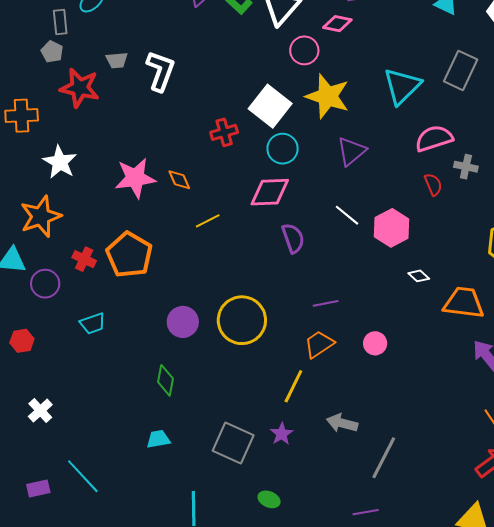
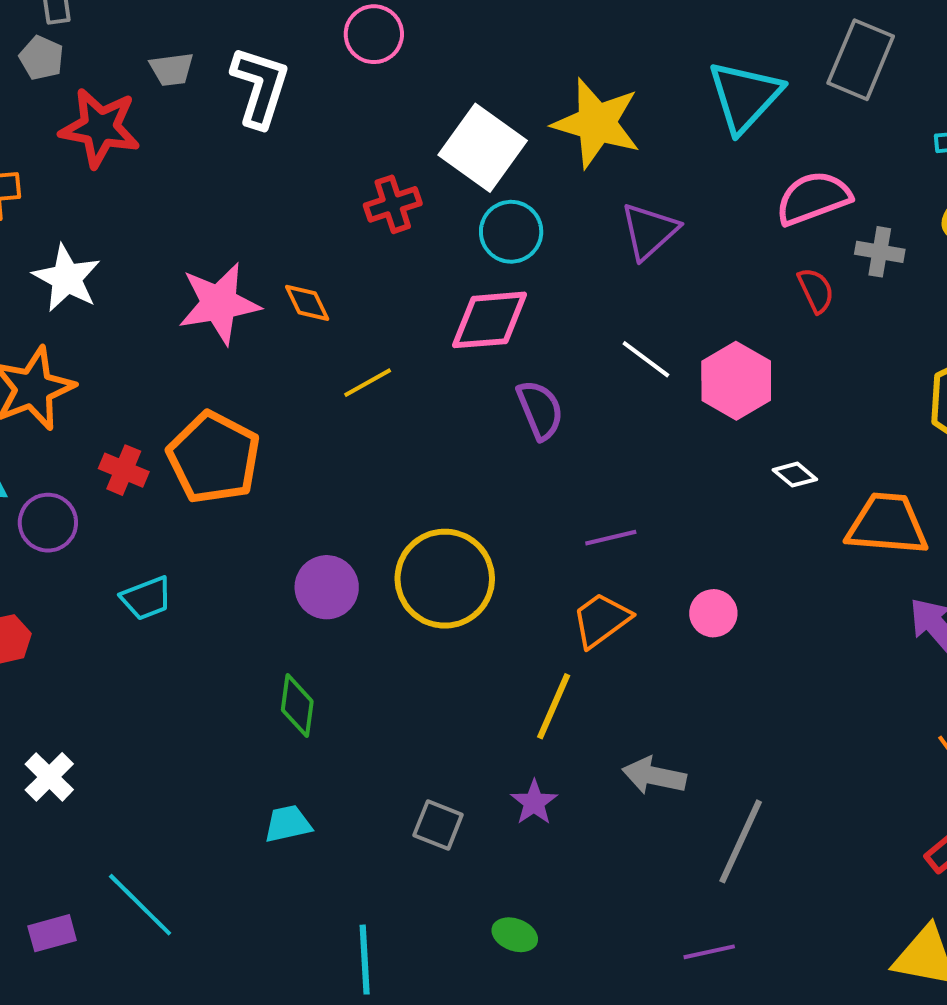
pink circle: (304, 50) -> (374, 34), moved
gray square: (233, 443) -> (438, 825), size x0.6

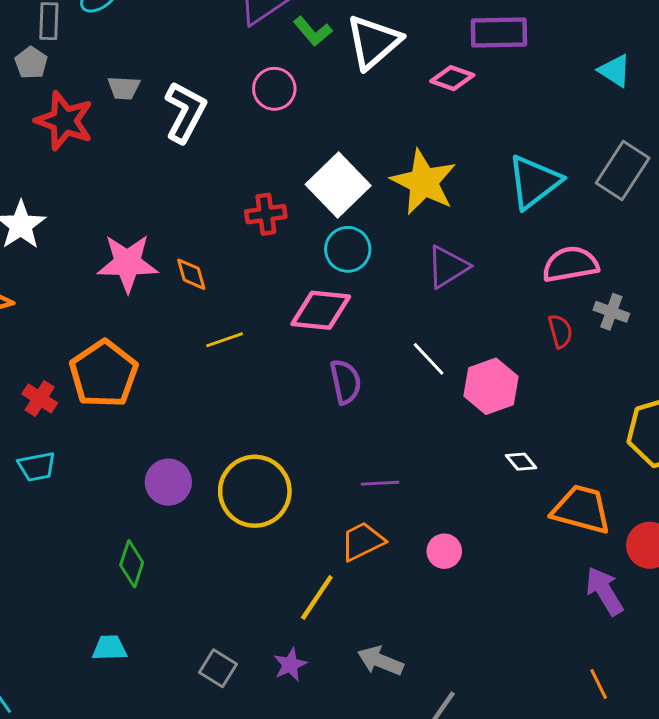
red cross: (124, 470) -> (40, 398), moved

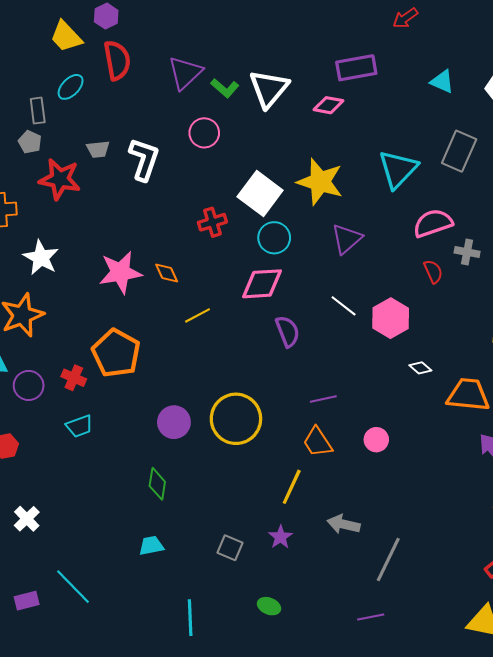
orange trapezoid: (362, 541) -> (317, 442), turned -88

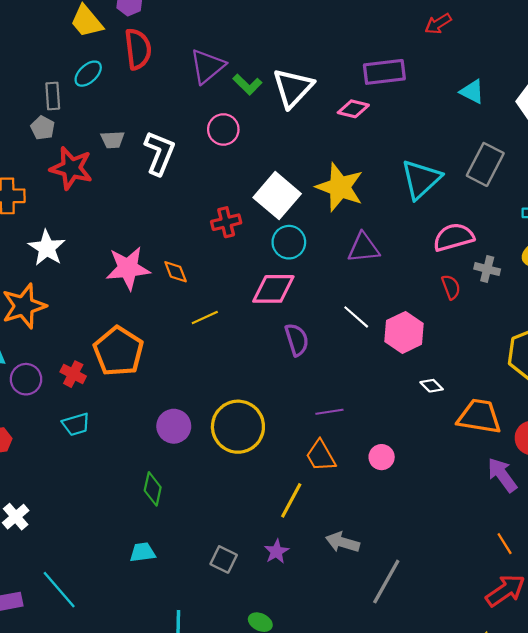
purple triangle: (347, 239) -> (364, 248), turned 32

